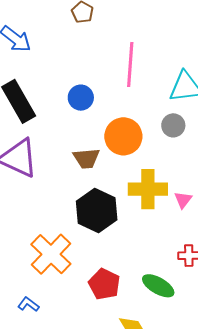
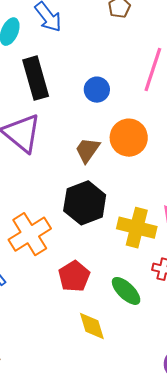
brown trapezoid: (86, 158) -> (87, 150), turned 116
yellow cross: (148, 189) -> (137, 228), moved

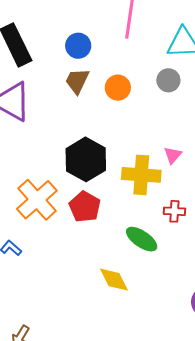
orange circle: (129, 138) -> (118, 88), size x0.7
brown trapezoid: (87, 150) -> (77, 81), moved
red pentagon: (74, 276) -> (85, 207), moved

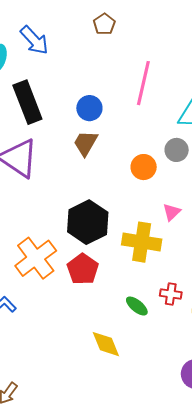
orange circle: (118, 88) -> (144, 167), moved
pink triangle: (173, 155) -> (172, 212), moved
red cross: (174, 211) -> (171, 294), moved
green ellipse: (142, 239) -> (137, 306), size x0.7

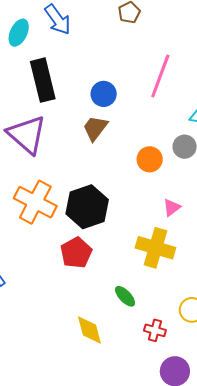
yellow cross: (142, 242) -> (155, 248), moved
orange cross: (36, 258) -> (35, 202), moved, turned -33
red cross: (171, 294) -> (155, 330), moved

